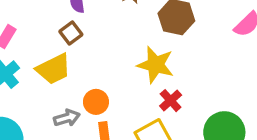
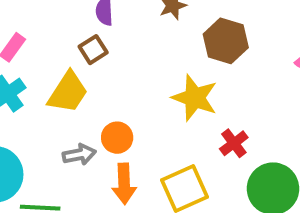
yellow trapezoid: (54, 69) -> (68, 92), turned -36
red cross: (171, 101) -> (234, 143), moved

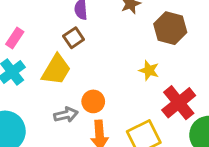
yellow star: (195, 98) -> (149, 70), size x0.6
red cross: (234, 143) -> (179, 103), size x1.6

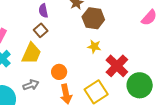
brown hexagon: (170, 28) -> (93, 18), moved
gray arrow: (66, 115) -> (31, 85), moved

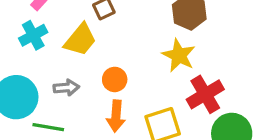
yellow star: (94, 46) -> (179, 55), size x1.5

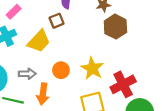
yellow star: (179, 55) -> (92, 68), moved
orange arrow: (116, 116) -> (43, 94), moved

